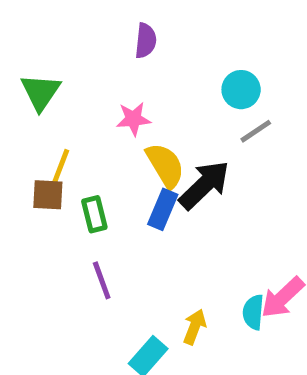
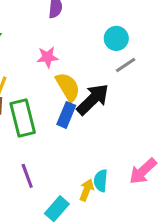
green rectangle: (94, 214) -> (23, 118), size x1.6
purple line: (102, 280) -> (27, 176), moved
cyan semicircle: (253, 312) -> (101, 181), moved

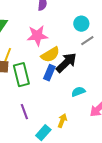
pink star: (48, 57) -> (37, 36), size x1.5
yellow semicircle: (68, 87) -> (50, 55), turned 90
cyan semicircle: (101, 181) -> (78, 92), moved, turned 64

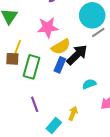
cyan circle: (81, 24) -> (92, 15), size x1.6
green rectangle: (21, 75) -> (32, 67), turned 30

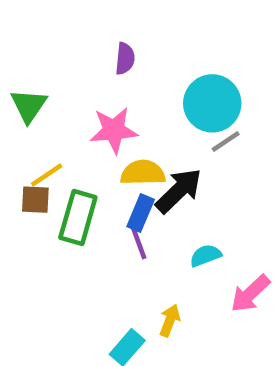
yellow semicircle: (61, 47) -> (143, 173), turned -150
yellow line: (17, 48) -> (47, 175), turned 35
purple line: (35, 104) -> (138, 242), moved

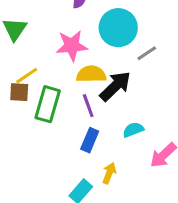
cyan circle: (212, 103) -> (118, 28), moved
blue rectangle: (141, 213) -> (90, 140), moved
purple line: (138, 242) -> (88, 106), moved

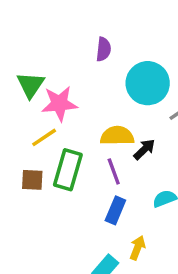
pink star: (72, 46) -> (59, 104), moved
black arrow: (115, 86) -> (144, 149), size x0.6
brown square: (19, 92) -> (32, 180), moved

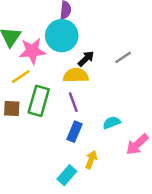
cyan circle: (148, 83) -> (62, 36), moved
black arrow: (144, 149) -> (86, 59), moved

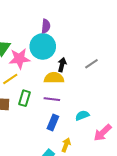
black arrow: (86, 59) -> (62, 65), turned -32
green rectangle: (39, 101) -> (24, 98), size x0.7
purple line: (73, 102) -> (52, 99), turned -63

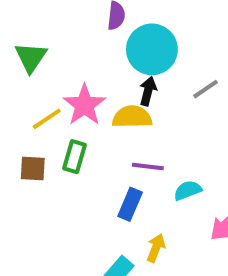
cyan circle: (43, 46) -> (152, 49), moved
pink star: (19, 59) -> (84, 105), moved, turned -30
purple line: (52, 99) -> (148, 167), moved

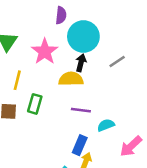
pink star: (84, 105) -> (45, 51), moved
yellow line: (47, 119) -> (17, 80), turned -42
blue rectangle: (130, 204) -> (80, 145), moved

